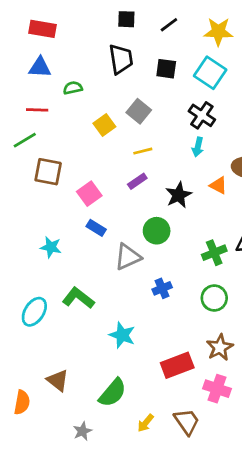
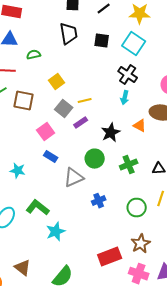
gray square: (139, 111) -> (64, 109), moved
brown square: (48, 172) -> (24, 101), moved
green cross: (214, 253) -> (129, 165), moved
cyan star: (122, 335) -> (56, 232), moved, turned 30

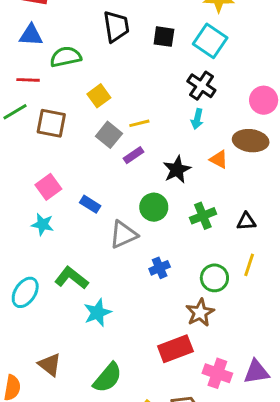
green semicircle: (34, 55) -> (66, 57), size x1.5
pink square: (46, 132) -> (48, 187), moved
brown star: (141, 244) -> (200, 313), moved

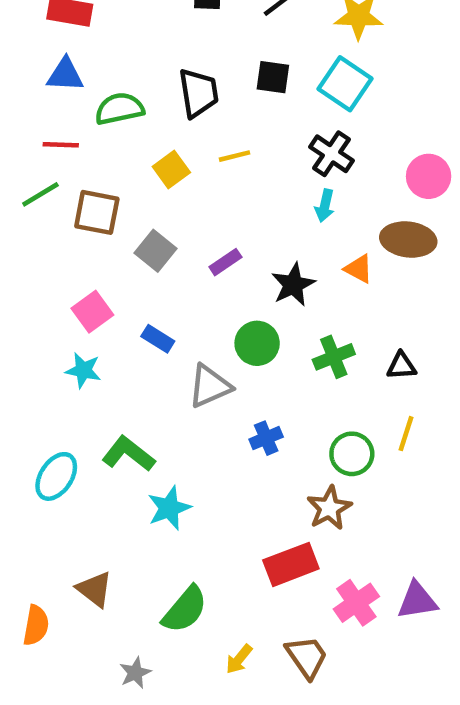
black trapezoid: (116, 26) -> (198, 93), moved
yellow line: (139, 123) -> (234, 156), moved
gray square: (109, 135) -> (156, 251), moved
pink cross: (217, 373) -> (356, 603), turned 36

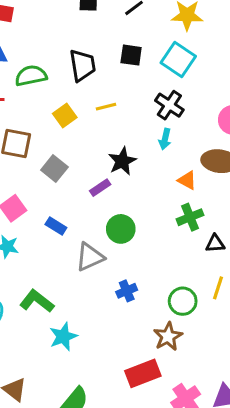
purple rectangle: (225, 262) -> (100, 188), moved
black star: (293, 285) -> (122, 161), moved
green cross: (334, 357) -> (190, 217), moved

